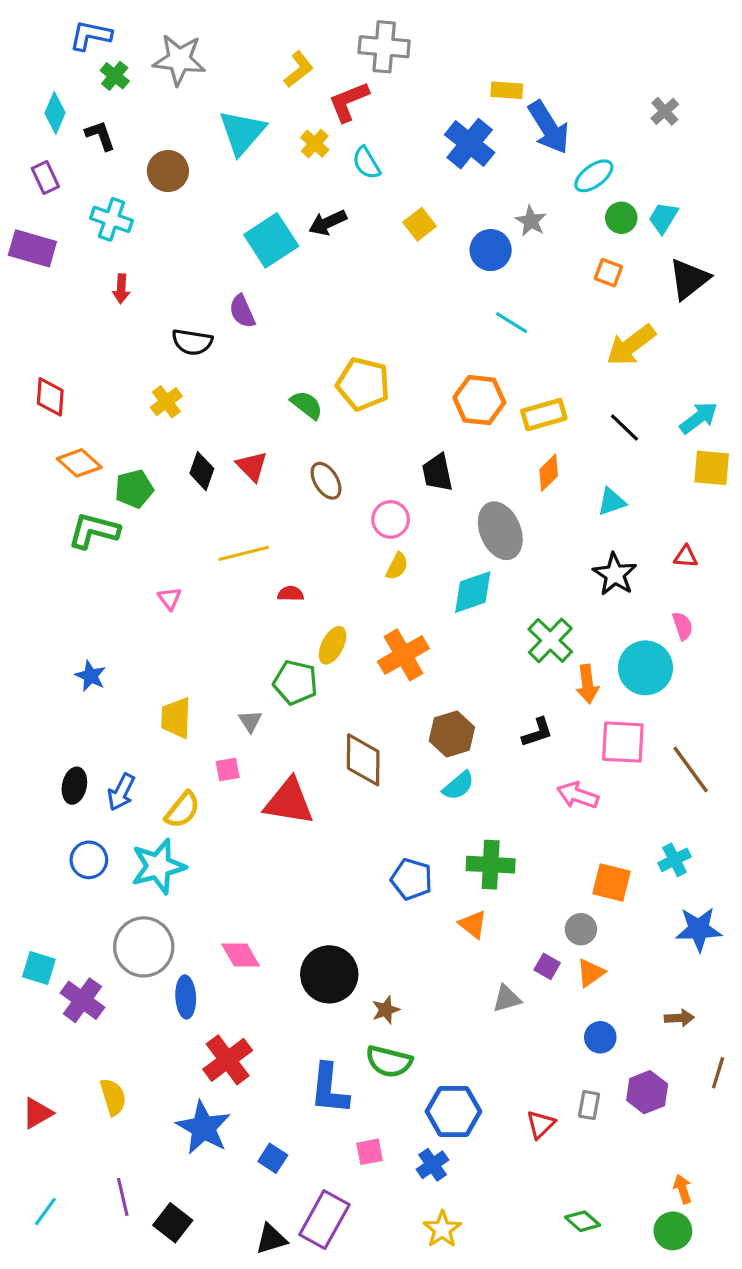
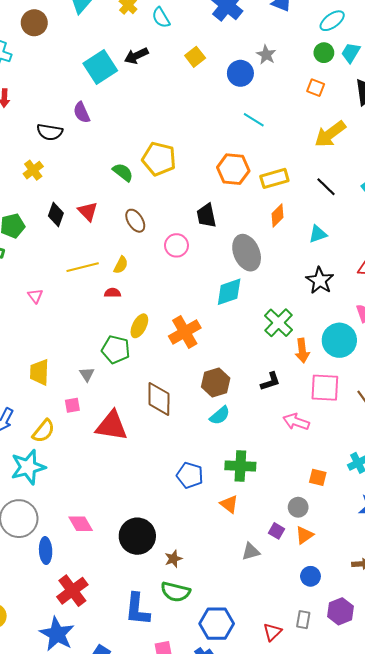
cyan ellipse: (594, 176) -> (332, 21), moved
yellow semicircle: (397, 566) -> (121, 265), moved
orange square: (612, 882) -> (318, 477), size x0.7

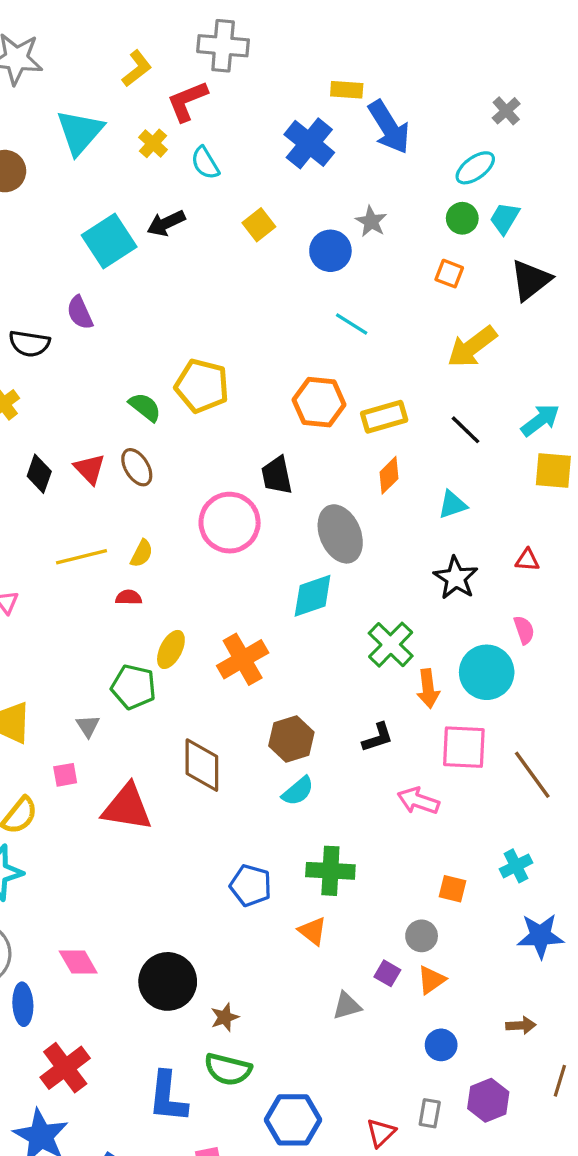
brown ellipse: (135, 221) -> (137, 467), moved
pink circle: (176, 245) -> (230, 523), size x1.6

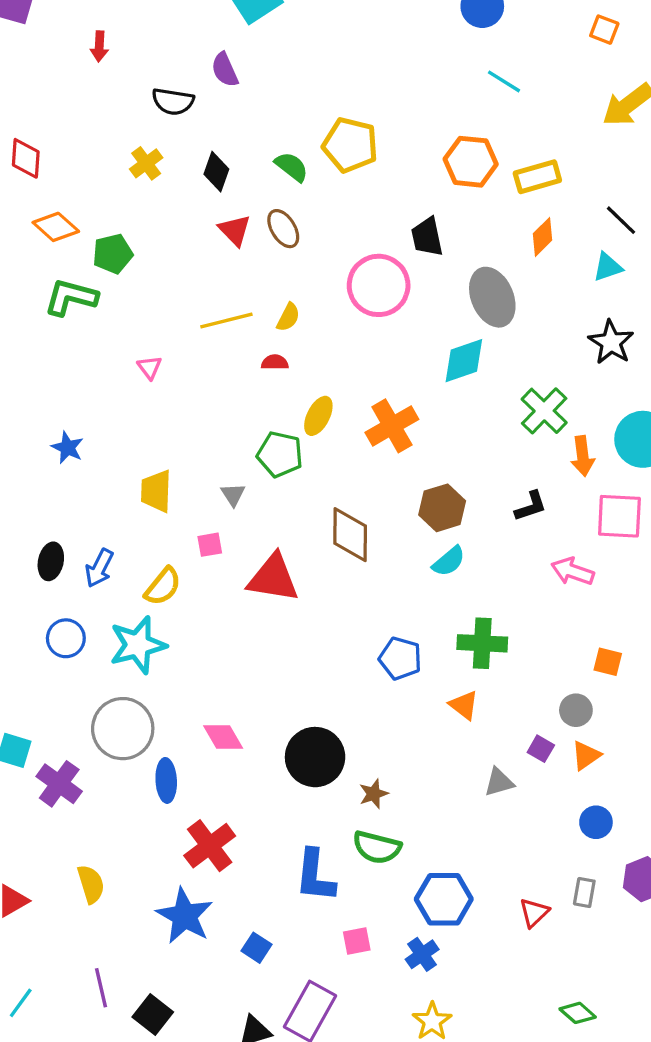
black line: (465, 430) -> (621, 220), moved
black diamond: (39, 474) -> (216, 172), moved

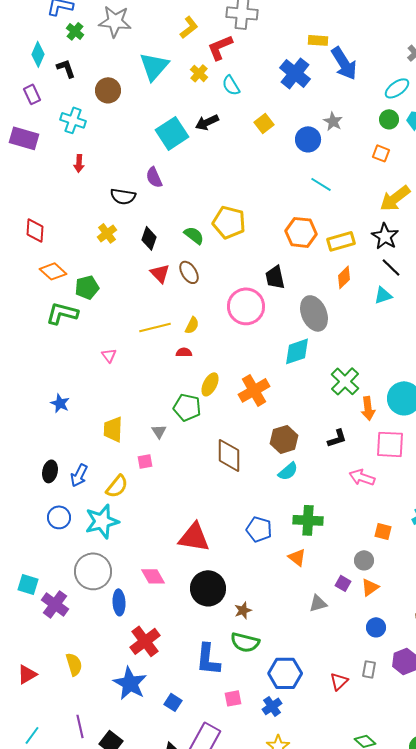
black star: (611, 342) -> (385, 236), moved
red triangle: (273, 578) -> (194, 537), moved

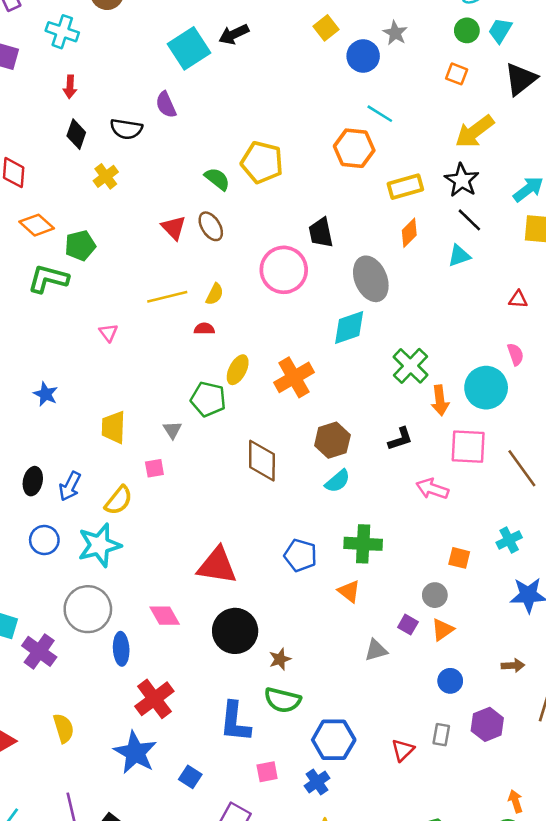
yellow square: (264, 123) -> (326, 28), moved
orange hexagon: (301, 232) -> (354, 148), moved
black diamond: (149, 238) -> (76, 134), moved

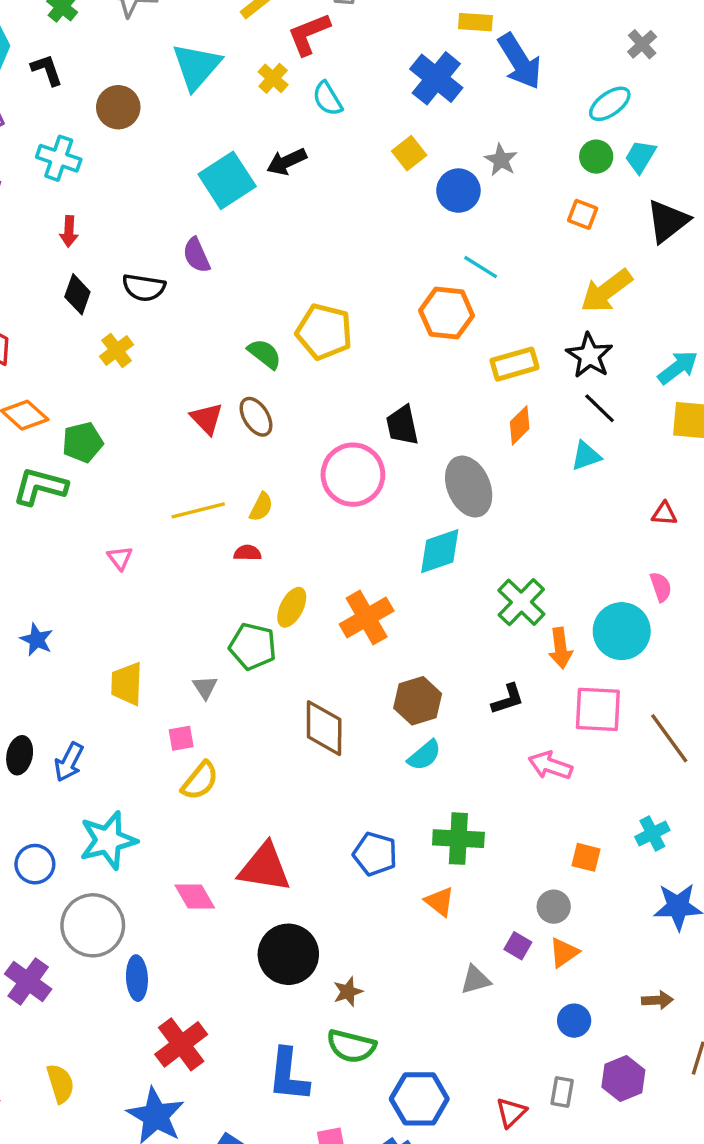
yellow semicircle: (119, 500) -> (200, 781), moved
blue circle: (44, 540) -> (35, 864), moved
pink diamond: (165, 616) -> (195, 896), moved

